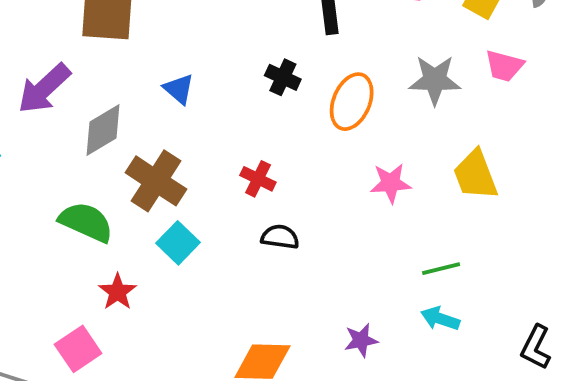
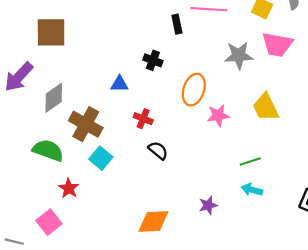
pink trapezoid: (504, 66) -> (277, 44), size x1.4
blue triangle: (179, 89) -> (119, 84), moved, turned -36
orange ellipse: (352, 102) -> (194, 90), moved
black semicircle: (280, 237) -> (158, 150), turned 36

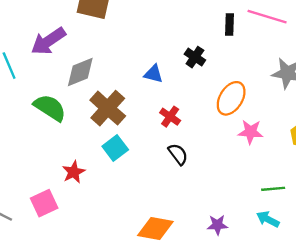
green semicircle: (48, 150) -> (50, 108), moved

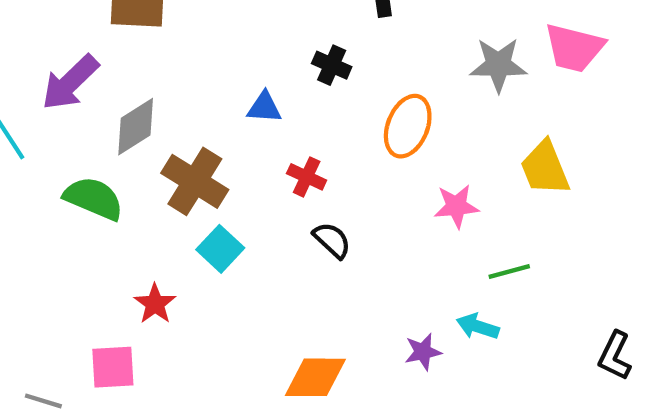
pink star: (251, 132) -> (456, 206), moved
pink square: (44, 203) -> (113, 367), turned 32
cyan arrow: (268, 219) -> (478, 326), moved

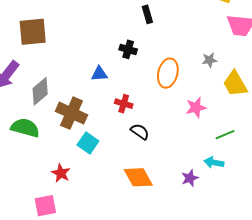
gray star: (498, 65) -> (209, 60), moved, size x0.6
orange diamond: (315, 377) -> (138, 177), moved, turned 68

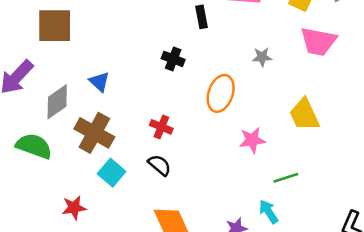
gray star: (209, 60) -> (262, 57), moved
blue triangle: (99, 74) -> (99, 82), moved, turned 42
black semicircle: (140, 132) -> (159, 165), moved
cyan arrow: (214, 162) -> (269, 212), turned 42
red star: (61, 173) -> (74, 208), turned 30

